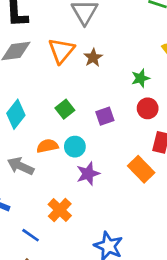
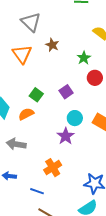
brown star: (93, 58) -> (52, 45), moved
orange semicircle: (47, 146) -> (26, 114), moved
cyan circle: (75, 147) -> (75, 118), moved
orange cross: (60, 210) -> (53, 168), turned 30

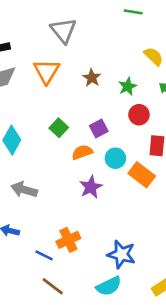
brown star: (52, 45) -> (92, 78), moved
orange semicircle: (26, 114) -> (82, 152), moved
cyan circle: (75, 118) -> (115, 158), moved
orange cross: (53, 168) -> (68, 240), moved

